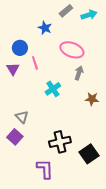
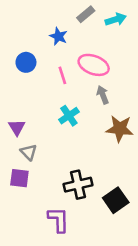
pink line: (35, 63) -> (62, 75), moved
purple triangle: (13, 69) -> (17, 127), moved
gray arrow: (79, 73) -> (103, 95), turned -40
brown star: (92, 99) -> (120, 129), size x1.5
purple square: (15, 137) -> (19, 178), turned -35

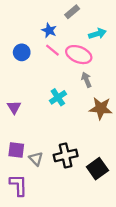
cyan arrow: (116, 19) -> (97, 34), moved
pink line: (62, 75) -> (52, 50), moved, turned -32
gray triangle: (29, 152) -> (36, 159), moved
purple L-shape: (58, 220) -> (18, 185), moved

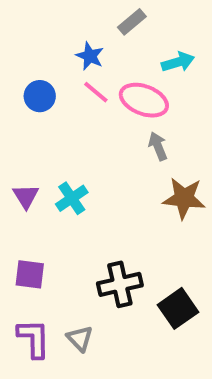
cyan cross: (58, 97) -> (72, 198), moved
gray triangle: (36, 159) -> (80, 338), moved

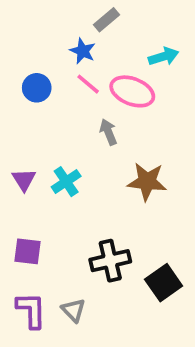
gray rectangle: (132, 22) -> (107, 20), moved
gray arrow: (158, 146) -> (108, 132), moved
brown star: (184, 198) -> (147, 182), moved

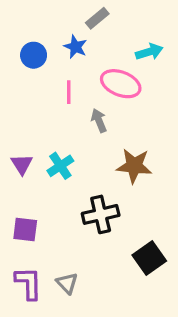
pink line: (88, 84) -> (69, 92), moved, turned 50
blue circle: (37, 88) -> (34, 55), moved
black cross: (110, 261) -> (101, 214), moved

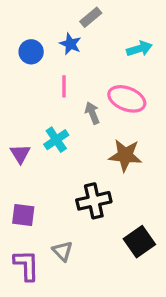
pink ellipse: (121, 84) -> (127, 99), moved
cyan cross: (60, 166) -> (56, 140), moved
gray triangle: (67, 283) -> (62, 251), moved

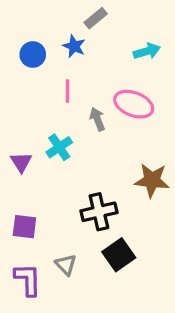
brown star: (125, 155) -> (152, 180), moved
black square: (139, 242) -> (119, 255), moved

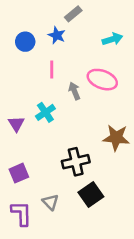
purple square: (24, 227) -> (19, 173), turned -30

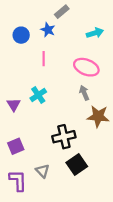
gray arrow: (74, 91) -> (84, 93), moved

